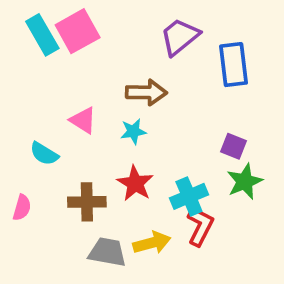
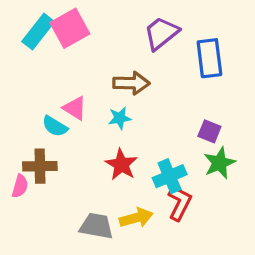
cyan rectangle: (42, 35) -> (38, 32), turned 68
cyan semicircle: (44, 154) -> (55, 126), moved
brown cross: (87, 202) -> (40, 166), moved

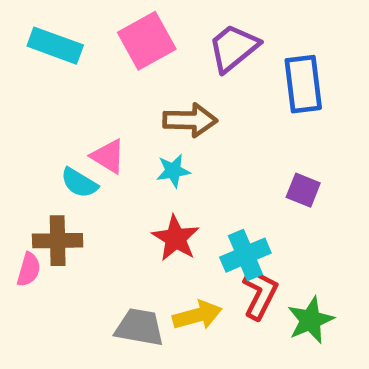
pink square: (70, 28) -> (147, 41), moved
cyan rectangle: (38, 32) -> (55, 46), turned 72
green star: (219, 163) -> (310, 320), moved

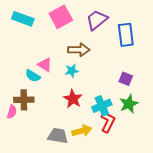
green star: (310, 320) -> (129, 104), moved

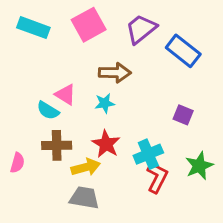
blue rectangle: (126, 35) -> (183, 51), turned -45
brown cross: (24, 100) -> (57, 145), moved
green star: (129, 104) -> (199, 166), moved
yellow arrow: (82, 131) -> (86, 167), moved

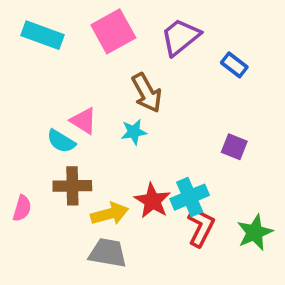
blue rectangle: (183, 51) -> (234, 65), size x0.6
brown arrow: (115, 73) -> (147, 93), turned 60
red star: (106, 144) -> (152, 201), moved
green star: (199, 166) -> (255, 232), moved

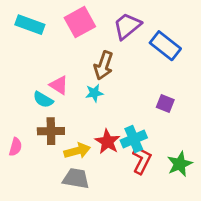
blue rectangle: (234, 65) -> (165, 46), size x1.6
brown arrow: (147, 93) -> (104, 65), turned 48

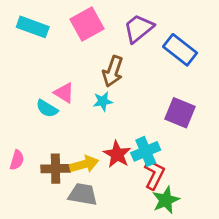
purple square: (165, 104) -> (180, 113), size x1.5
brown cross: (51, 131) -> (56, 169), moved
green star: (180, 164) -> (166, 200), moved

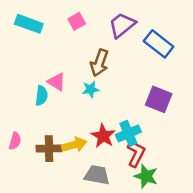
pink square: (87, 24) -> (77, 21), size x0.6
cyan semicircle: (47, 108) -> (41, 96), turned -114
gray trapezoid: (83, 194) -> (97, 175), moved
green star: (166, 200) -> (146, 176), turned -30

